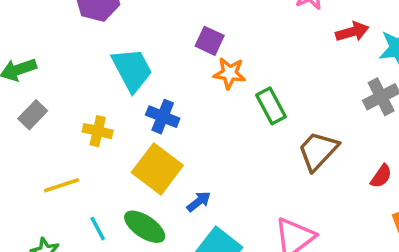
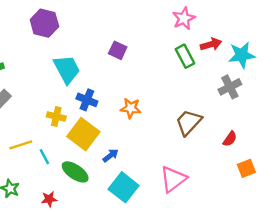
orange star: (229, 73) -> (131, 108), moved
green rectangle: (271, 106) -> (185, 56), moved
yellow cross: (98, 131) -> (56, 116), moved
cyan line: (98, 229) -> (44, 157), moved

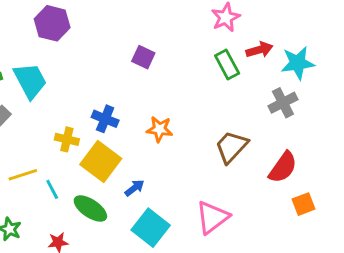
cyan trapezoid: (67, 69) -> (30, 81), moved
red semicircle: (230, 139) -> (283, 167), size x1.6

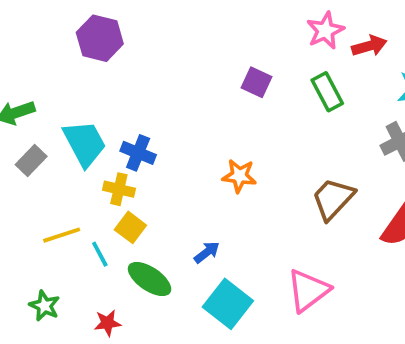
red arrow: (259, 50) -> (369, 46), moved
purple square: (143, 57) -> (257, 82), moved
cyan trapezoid: (30, 81) -> (85, 143), moved
blue cross: (105, 119) -> (138, 153), moved
yellow square: (101, 161) -> (130, 227), moved, size x0.6

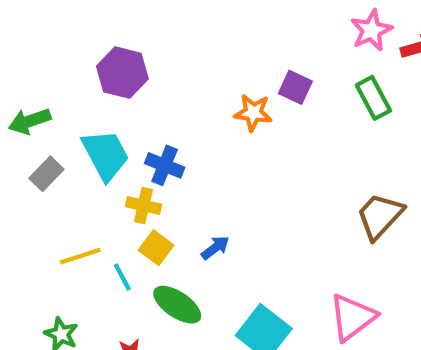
purple hexagon: (100, 38) -> (122, 73), moved
orange star: (239, 176) -> (253, 113), moved
blue arrow: (207, 252) -> (215, 248), moved

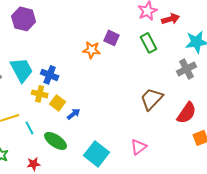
purple hexagon: (122, 73) -> (24, 19), moved
yellow square: (156, 248) -> (58, 103), moved
pink triangle: (352, 317) -> (139, 147), size x0.7

